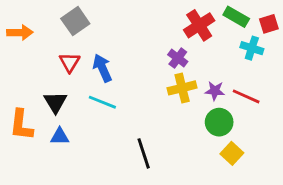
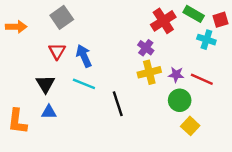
orange L-shape: (21, 125) -> (17, 121), moved
black line: (144, 153) -> (118, 104), moved

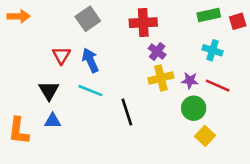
green rectangle: (194, 14) -> (209, 15), turned -42
gray square: (62, 17) -> (88, 19), moved
red cross: (163, 21) -> (143, 23), moved, turned 30
orange arrow: (16, 27) -> (19, 16), moved
cyan cross: (206, 40) -> (213, 50), moved

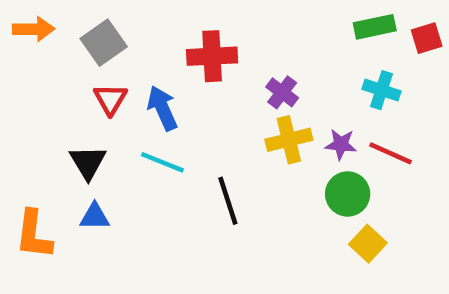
gray square: (88, 19) -> (104, 43), moved
red cross: (143, 23) -> (212, 56), moved

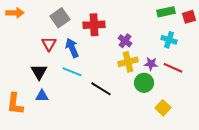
gray square: (104, 43) -> (60, 18), moved
green circle: (348, 194) -> (144, 83), moved
black line: (228, 201) -> (101, 89), turned -40

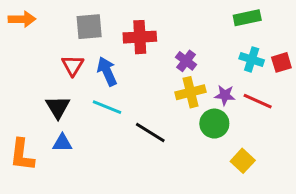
red square: (189, 17) -> (281, 62), moved
gray square: (60, 18) -> (89, 27), turned 30

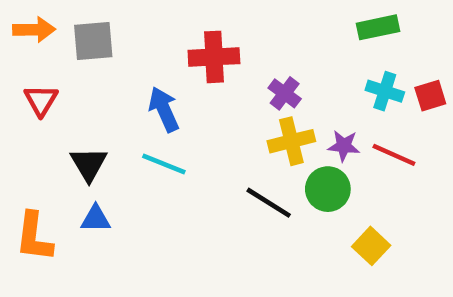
gray square: (89, 27) -> (93, 41), moved
red triangle: (73, 65) -> (41, 100), moved
black line: (150, 132) -> (269, 203), moved

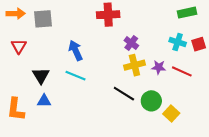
green rectangle: (378, 27) -> (187, 13), moved
red cross: (214, 57) -> (108, 15), moved
green circle: (328, 189) -> (151, 101), moved

